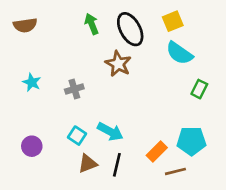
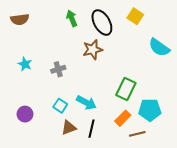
yellow square: (173, 21) -> (135, 16), turned -35
cyan semicircle: (179, 53) -> (159, 47), moved
brown star: (118, 64) -> (93, 50), turned 30
green rectangle: (199, 89) -> (126, 89), moved, size x1.5

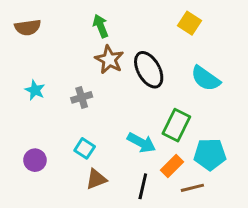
black ellipse: (102, 23) -> (149, 70), moved
cyan semicircle: (159, 47) -> (206, 78), moved
brown star: (93, 50) -> (109, 60), moved, turned -30
cyan arrow: (86, 103) -> (141, 143), moved
black line: (92, 129) -> (143, 186), moved

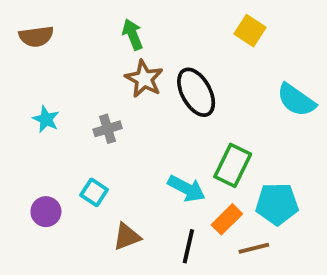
cyan semicircle: (206, 78) -> (296, 100), moved
cyan square: (85, 148) -> (94, 192), moved

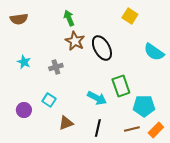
green rectangle: (233, 165) -> (121, 86), turned -45
orange rectangle: (227, 219) -> (156, 130), moved

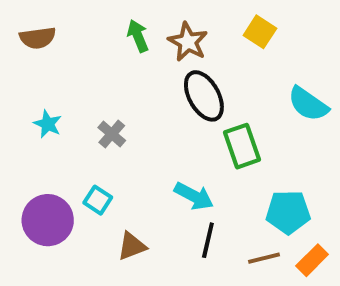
brown star: (75, 41) -> (188, 42), moved
gray cross: (56, 67) -> (112, 134), turned -32
green rectangle: (121, 86) -> (242, 146), moved
purple circle: (24, 110) -> (48, 220), size x1.6
black line: (98, 128) -> (208, 240), moved

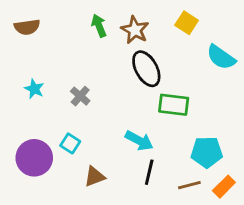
cyan semicircle: (308, 104) -> (221, 57), moved
green rectangle: (242, 146) -> (174, 105), turned -64

